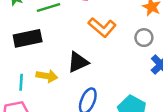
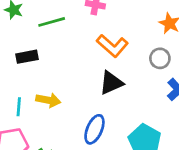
black rectangle: (28, 38) -> (27, 57), size x0.7
black triangle: (78, 62) -> (111, 83), moved

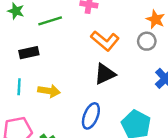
gray circle: (160, 58) -> (147, 41), moved
cyan line: (19, 107) -> (19, 87), moved

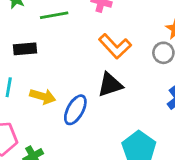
blue ellipse: (91, 116) -> (75, 110), moved

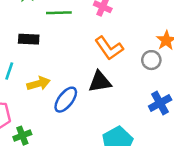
yellow arrow: (43, 96) -> (38, 84), turned -40

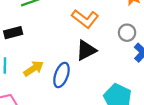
gray circle: (151, 60) -> (127, 33), moved

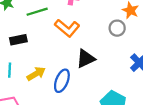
orange L-shape: (85, 19) -> (67, 28), moved
gray circle: (127, 33) -> (117, 28), moved

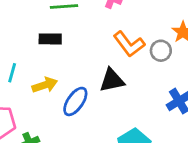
orange L-shape: (67, 28) -> (129, 44), moved
black rectangle: (18, 40) -> (50, 39), moved

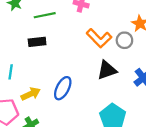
black triangle: (112, 80) -> (107, 70), moved
yellow arrow: (45, 85) -> (31, 94), moved

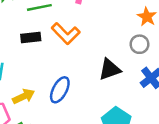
orange L-shape: (99, 38) -> (66, 34), moved
gray circle: (124, 40) -> (140, 44), moved

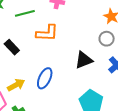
orange L-shape: (66, 34) -> (47, 33), turned -40
black rectangle: (31, 38) -> (12, 47), moved, turned 56

